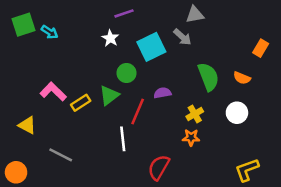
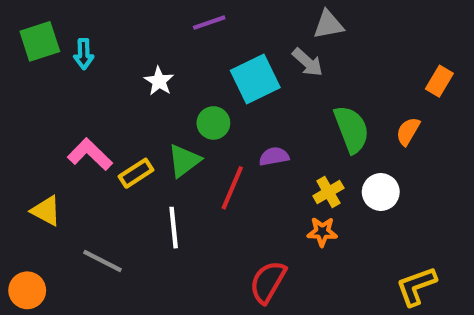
cyan arrow: (50, 32) -> (84, 54), turned 56
white star: (110, 38) -> (159, 81), moved
orange semicircle: (242, 78) -> (408, 131), turned 98
white circle: (237, 113) -> (381, 192), moved
white line: (123, 139) -> (174, 228), moved

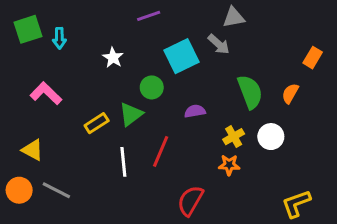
pink L-shape: (90, 154) -> (46, 93), moved
red line: (232, 188) -> (161, 151), moved
gray line: (103, 261) -> (56, 190), moved
orange circle: (27, 290) -> (19, 190), moved

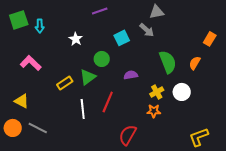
cyan square: (181, 56) -> (122, 38), size x0.7

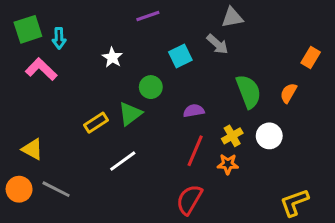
pink L-shape: (31, 63) -> (41, 69), moved
red line: (108, 102) -> (195, 151), moved
white line: (83, 109) -> (123, 161), turned 60

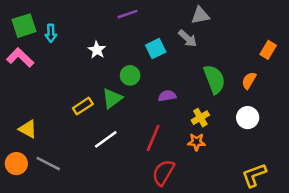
pink L-shape: (41, 69) -> (20, 58), moved
white circle: (269, 136) -> (248, 118), moved
red line: (195, 151) -> (153, 138), moved

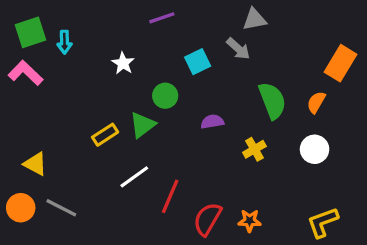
orange rectangle: (268, 50) -> (340, 63), size x1.5
red line: (153, 138) -> (170, 196), moved
orange star: (197, 142) -> (250, 221), moved

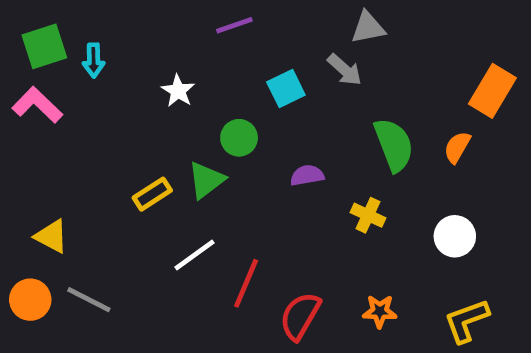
yellow cross: (254, 149) -> (368, 215), turned -35
white circle: (315, 149) -> (455, 236), moved
orange star: (250, 221) -> (380, 311), moved

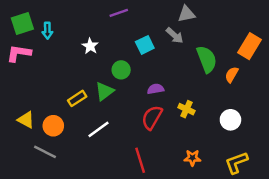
pink L-shape: (37, 105) -> (19, 53), turned -35
green semicircle: (394, 145) -> (207, 59), moved
red line: (246, 283) -> (140, 160), moved, turned -40
orange circle: (30, 300) -> (53, 126), moved
red semicircle: (300, 316) -> (152, 117), moved

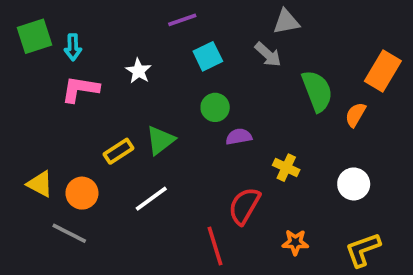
cyan square: (145, 45) -> (208, 56), moved
pink L-shape: (19, 53) -> (80, 89), moved
green circle: (121, 70) -> (215, 107), moved
red semicircle: (152, 117) -> (244, 206), moved

